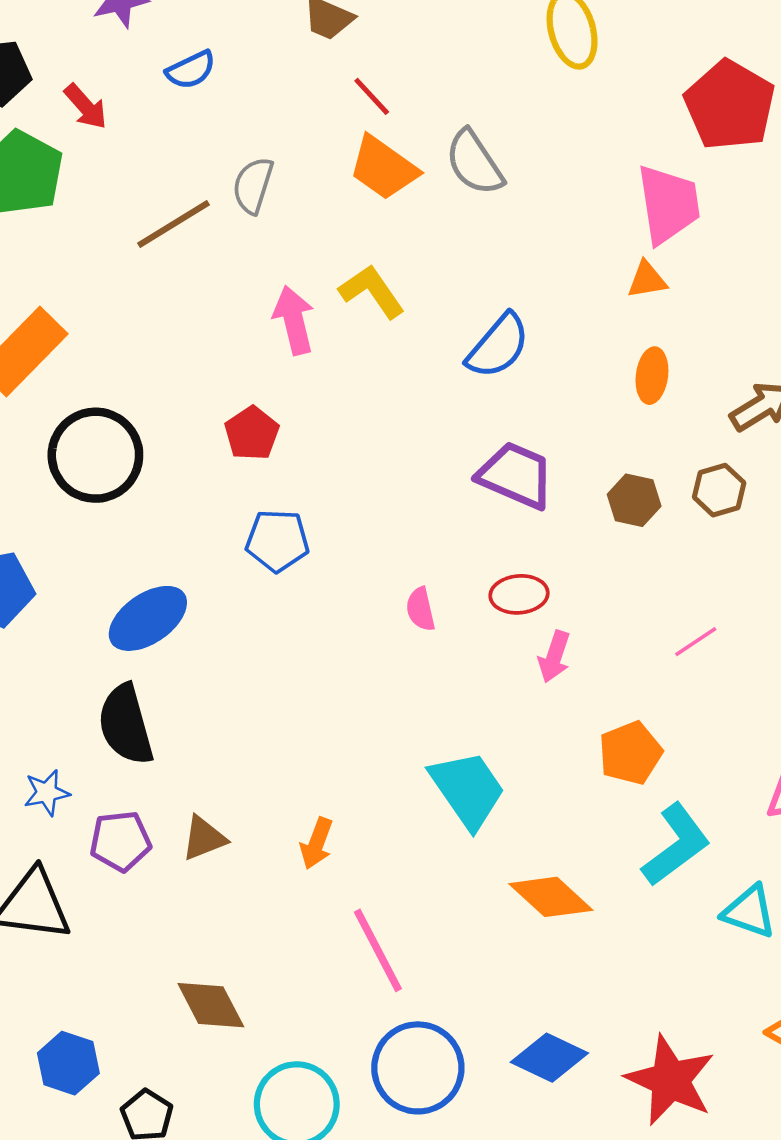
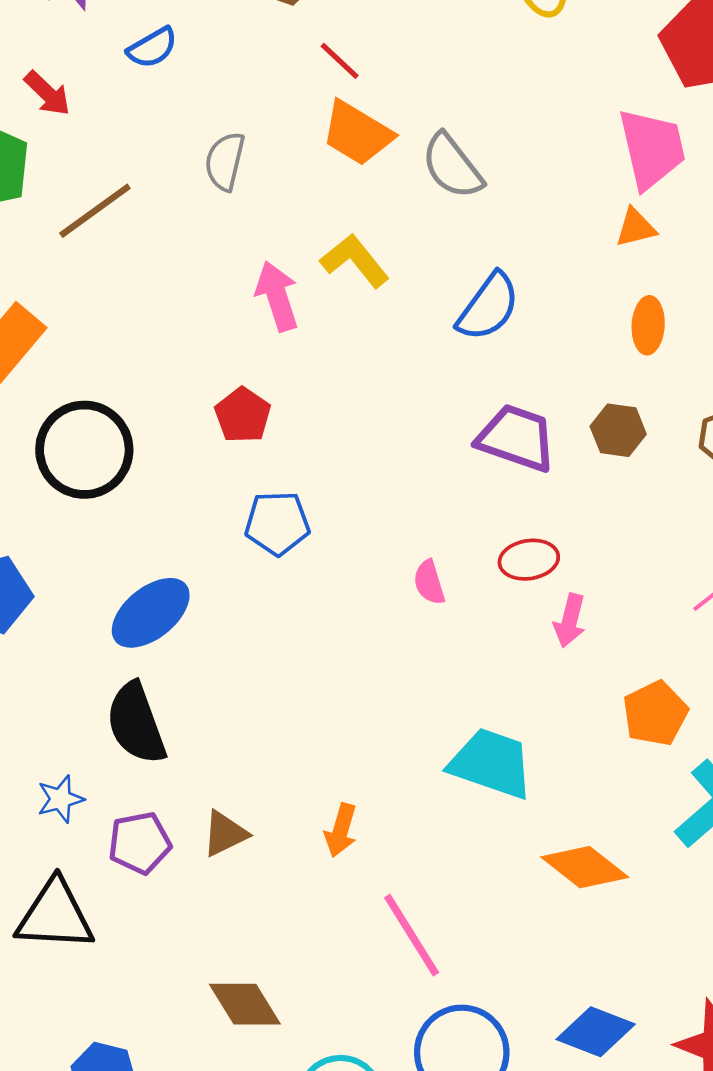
gray semicircle: (474, 163) -> (452, 166), moved
brown line: (173, 224) -> (95, 211), moved
brown hexagon: (634, 500) -> (618, 430), moved
cyan trapezoid: (468, 789) -> (491, 763), turned -32

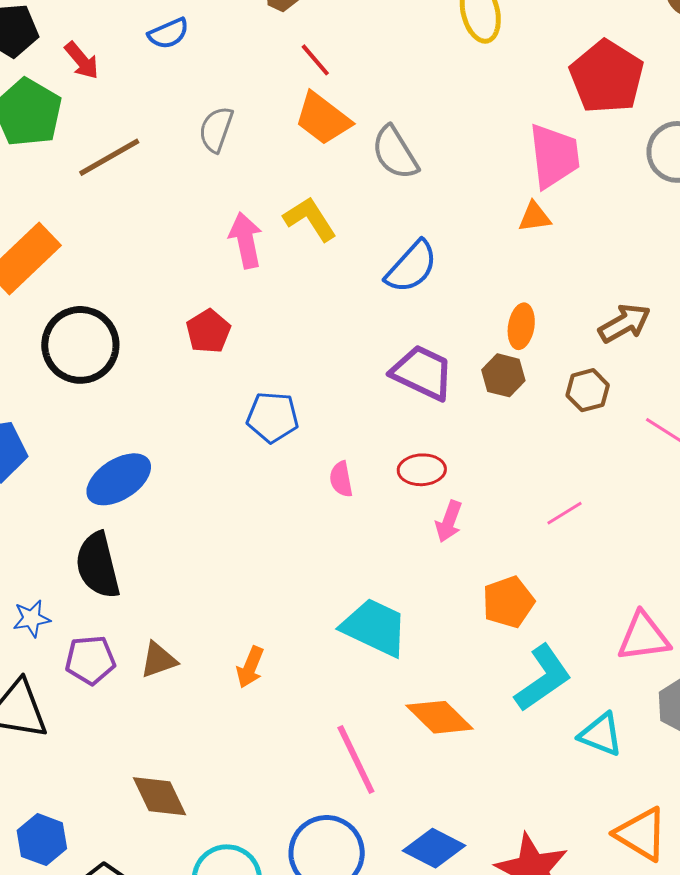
orange ellipse: (648, 325) -> (521, 326), moved
blue pentagon: (277, 523) -> (273, 417), moved
pink line: (412, 935) -> (356, 759), moved

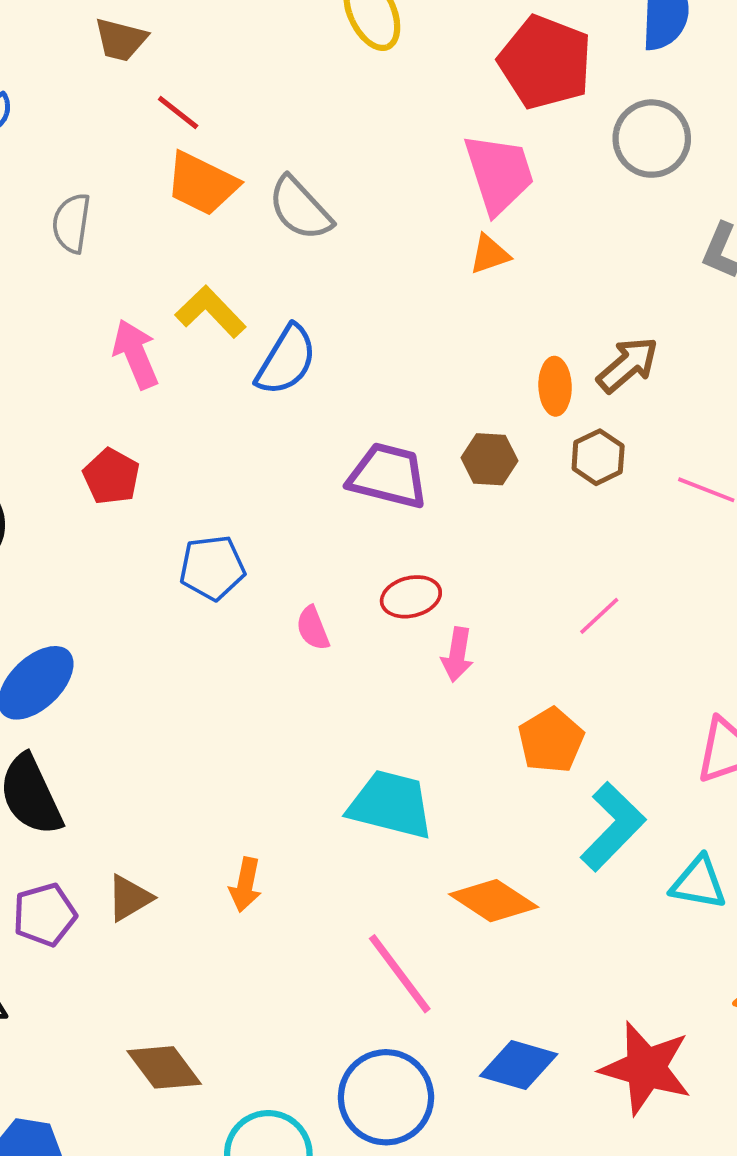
blue semicircle: (411, 267) -> (286, 360), moved
orange ellipse: (521, 326) -> (555, 386), moved

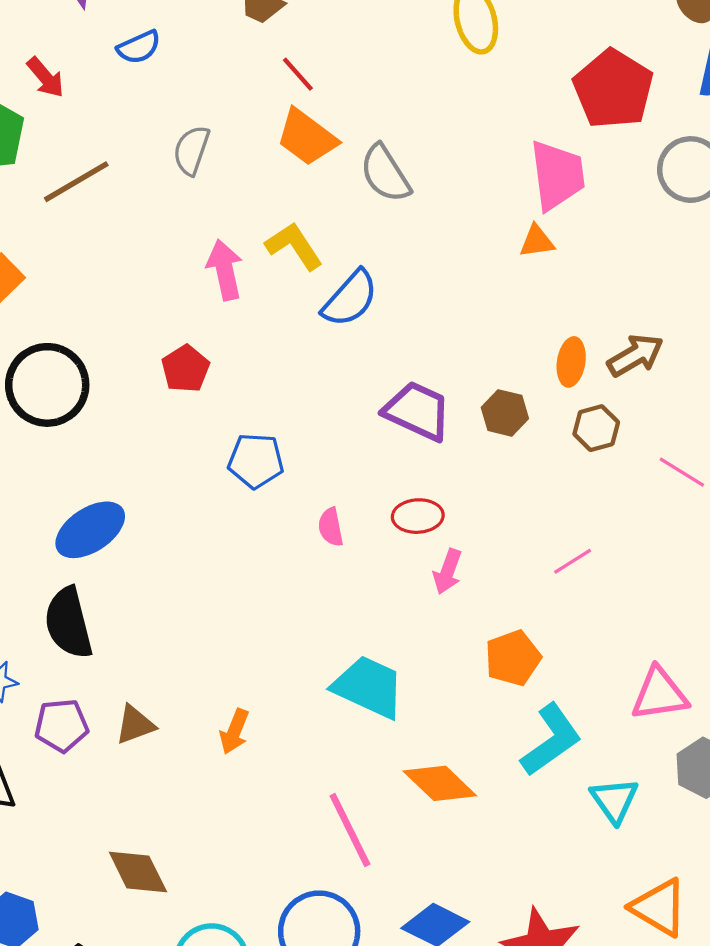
cyan triangle: (699, 883) -> (614, 800), turned 34

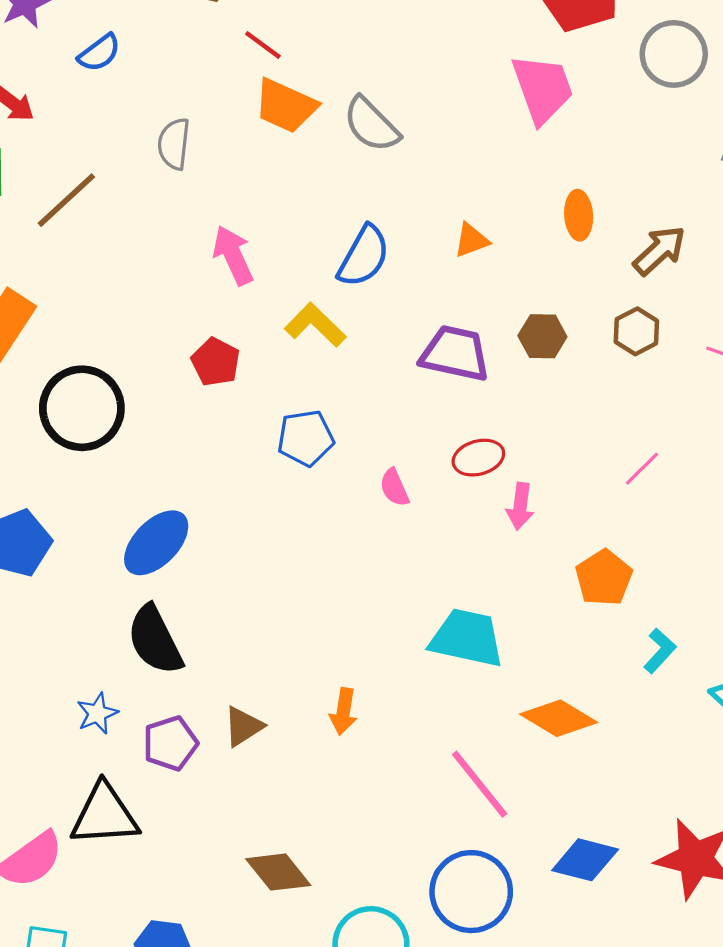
orange triangle: (537, 241) -> (471, 240), moved
yellow L-shape: (294, 246) -> (315, 325), moved
orange ellipse: (571, 362) -> (579, 215), moved
cyan L-shape: (551, 740) -> (660, 651), size x0.6

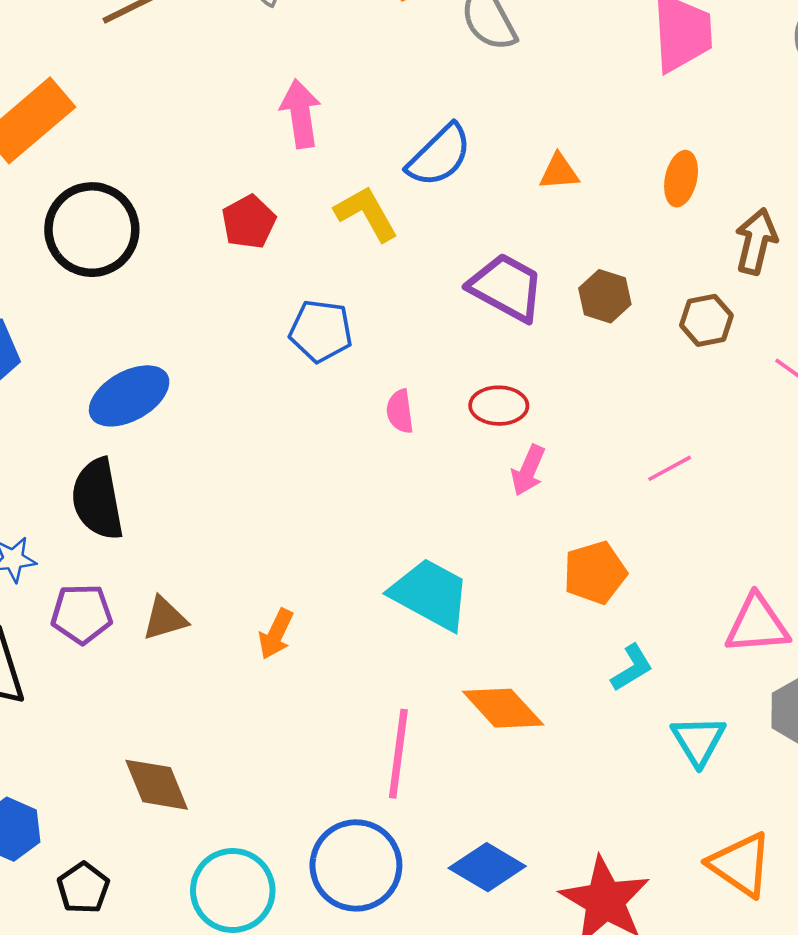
brown arrow: (659, 250) -> (756, 241), turned -50
pink line: (480, 784) -> (398, 754), turned 30

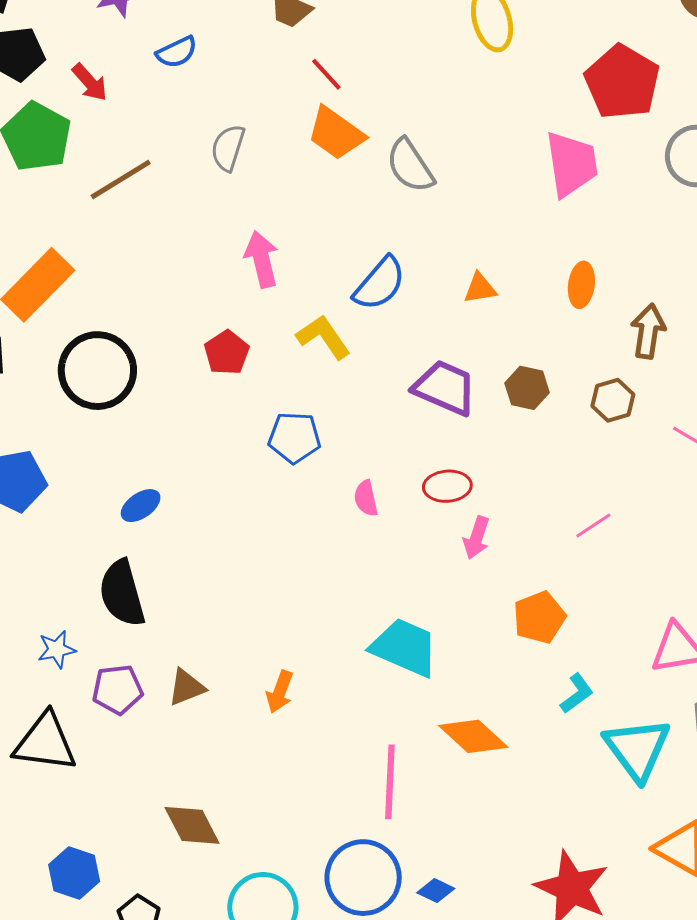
blue ellipse: (129, 396) -> (141, 506), size x0.6
cyan triangle: (698, 741) -> (637, 749), size x1.5
blue diamond: (487, 867) -> (436, 891), moved, size x0.6

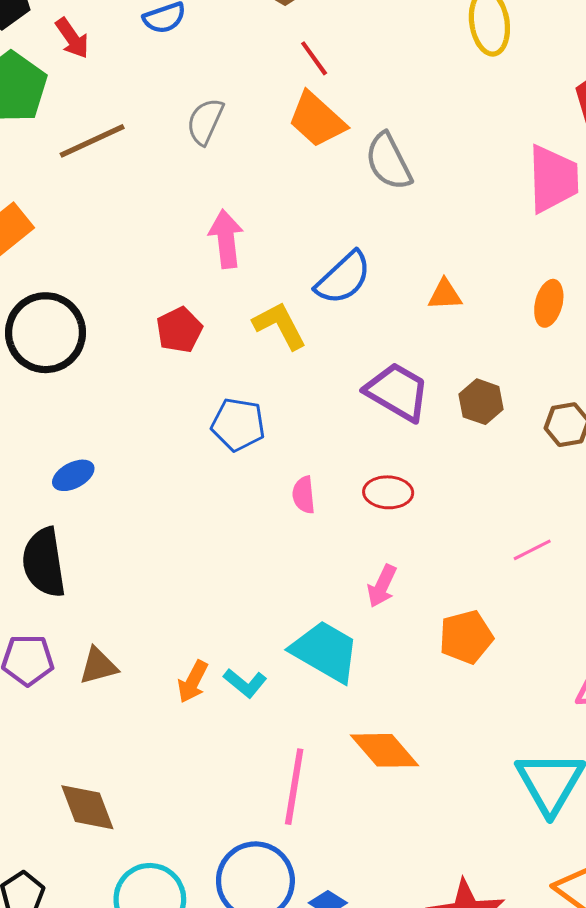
pink arrow: (476, 538) -> (382, 586), moved
cyan L-shape: (577, 693) -> (245, 683), moved, turned 69

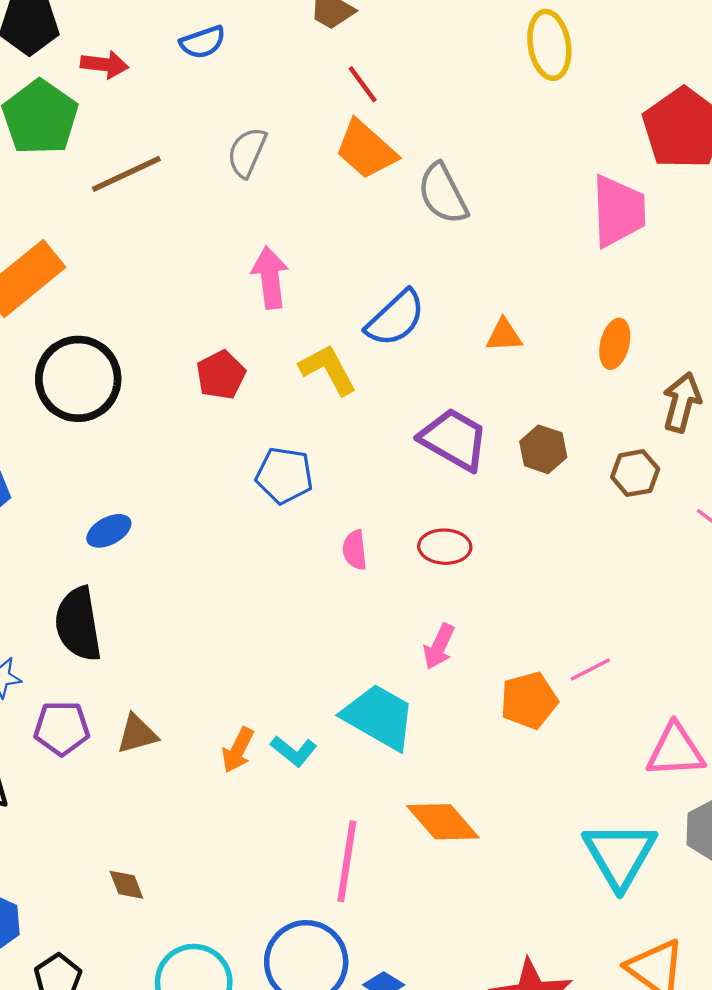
red arrow: (72, 38) -> (104, 65), turned -48
pink line: (532, 550) -> (590, 670), moved
brown diamond: (87, 807) -> (126, 885), size x0.6

